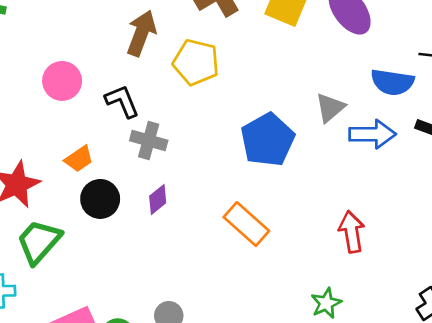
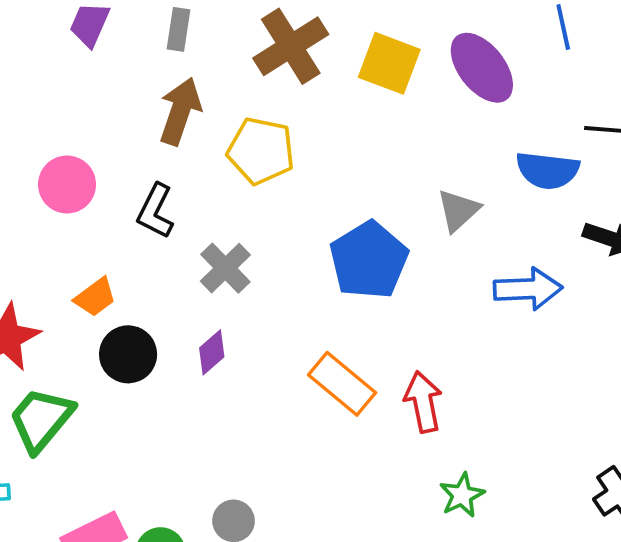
black L-shape: (122, 101) -> (155, 211), turned -129
blue arrow: (372, 134) -> (528, 289), moved
gray cross: (149, 141) -> (225, 268), moved, turned 32
red arrow: (352, 232) -> (423, 402), moved

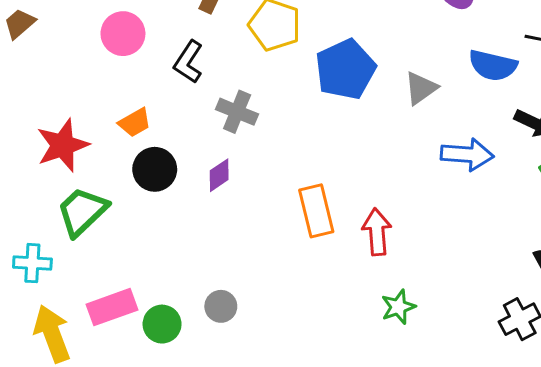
blue pentagon: (369, 260) -> (345, 69), moved
gray cross: (225, 268) -> (237, 112), turned -30
orange rectangle: (342, 384) -> (316, 211), turned 30

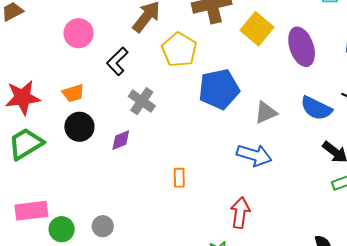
blue arrow: (467, 155) -> (254, 155), moved
orange rectangle: (316, 211) -> (179, 178), size x0.6
red arrow: (377, 232) -> (240, 213), moved

